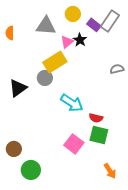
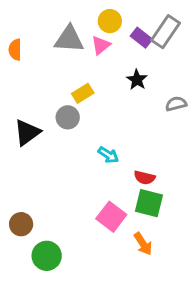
black star: (80, 40) -> (137, 80), moved
pink triangle: (67, 42) -> (101, 45), moved
yellow rectangle: (55, 62) -> (83, 93), size x0.6
cyan arrow: (72, 103) -> (108, 155), size x0.6
orange arrow: (110, 171) -> (143, 244), moved

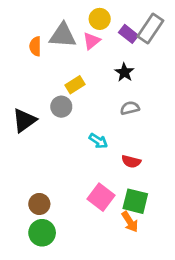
orange semicircle: (15, 50) -> (35, 46), moved
gray semicircle: (176, 104) -> (130, 108), moved
green square: (149, 203) -> (135, 201), moved
brown circle: (21, 224) -> (39, 204), moved

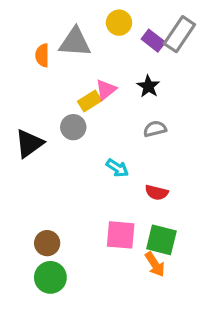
pink triangle: (91, 41) -> (106, 90), moved
pink square: (101, 197) -> (121, 235), turned -32

